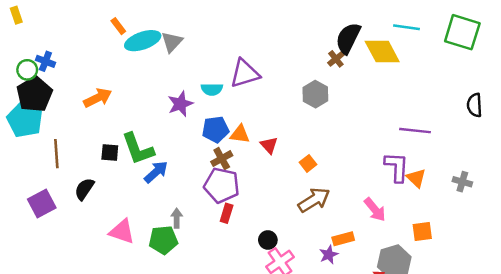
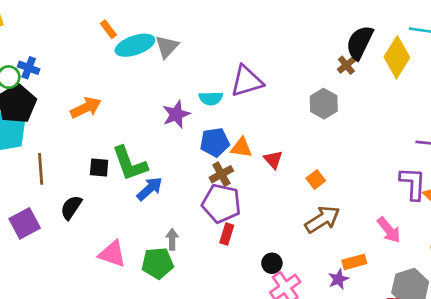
yellow diamond: (382, 52) -> (397, 57), turned 60

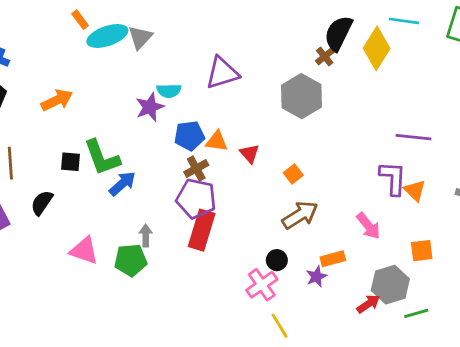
cyan semicircle: (211, 98) -> (169, 91), moved
gray hexagon: (324, 104) -> (301, 96), size x1.4
red rectangle: (227, 234) -> (202, 230), size x1.8
black circle: (272, 263) -> (277, 260), moved

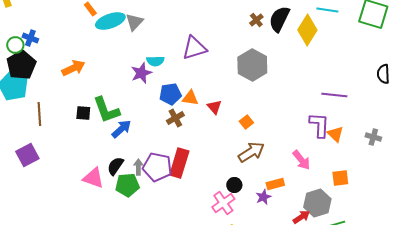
brown cross: (325, 56) -> (256, 20), moved
purple pentagon: (196, 199) -> (157, 167), moved
black semicircle: (42, 203) -> (115, 166), moved

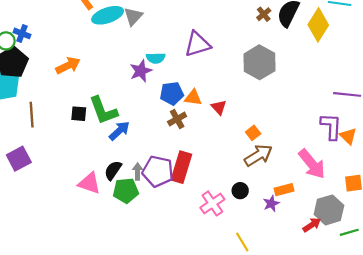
orange square: (246, 122) -> (253, 133), moved
pink arrow: (301, 160) -> (312, 164), size x1.4
pink cross: (223, 203) -> (212, 203), moved

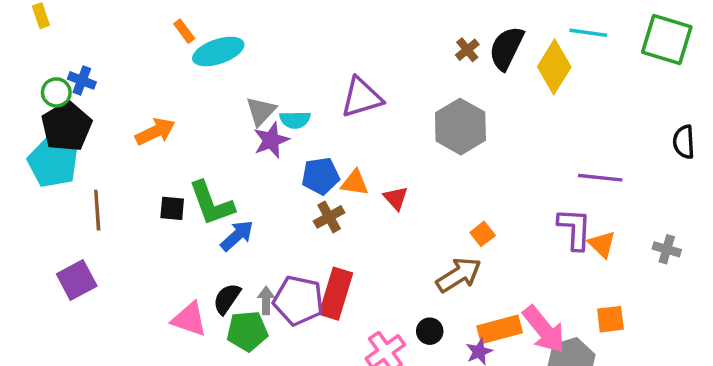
gray triangle: (133, 16) -> (261, 111), moved
orange square: (253, 133) -> (483, 234), moved
pink arrow: (312, 164) -> (544, 329), moved
orange rectangle: (284, 190) -> (500, 329), size x1.4

